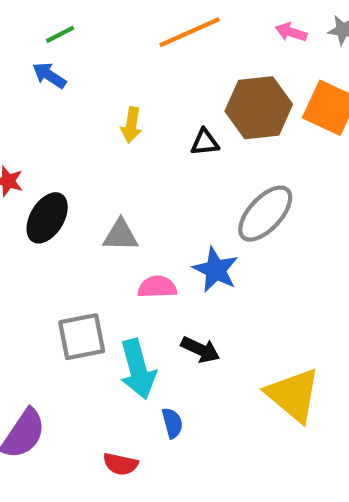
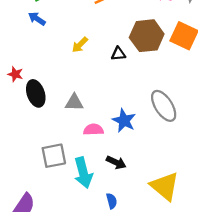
yellow arrow: (131, 125) -> (80, 45), turned 36
gray ellipse: (265, 214) -> (164, 106), moved, turned -76
black ellipse: (47, 218) -> (36, 93), turned -50
blue semicircle: (172, 423) -> (112, 201), moved

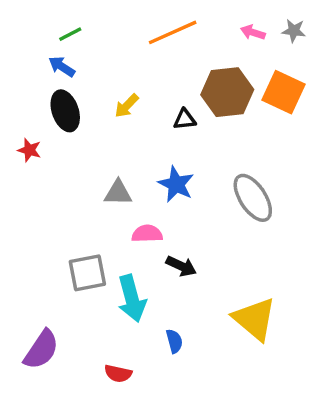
black ellipse: (36, 93) -> (65, 111), moved
blue star: (124, 121) -> (176, 184), moved
black arrow: (116, 162) -> (181, 266), moved

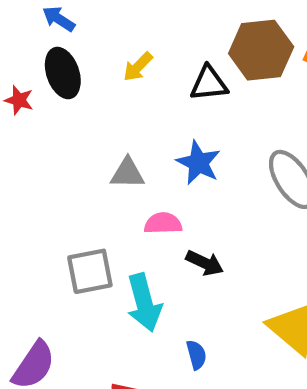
black triangle: (185, 119) -> (209, 83), size x1.4
red star: (29, 150) -> (19, 100), moved

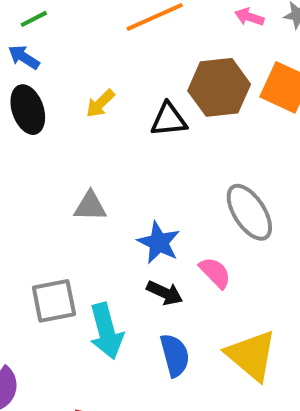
blue star: (198, 163) -> (159, 242), moved
pink semicircle: (163, 223) -> (215, 273), moved, turned 48
blue semicircle: (196, 355) -> (175, 355), moved, size x1.5

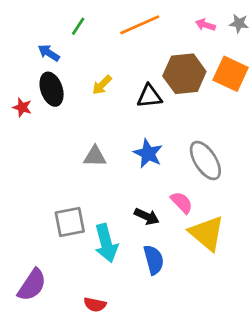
green line: (34, 19) -> (78, 26), moved, turned -30
blue star: (159, 242) -> (148, 154), moved
yellow triangle: (251, 355) -> (207, 233), moved

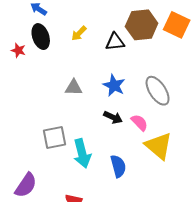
black arrow: (147, 216) -> (113, 117), moved

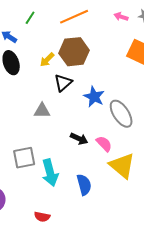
brown hexagon: (142, 25) -> (74, 52), moved
black triangle: (115, 42) -> (63, 83), moved, turned -36
blue star: (114, 85) -> (94, 97), moved

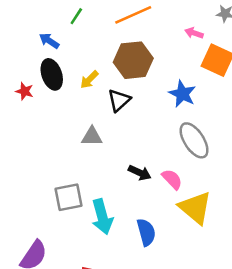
pink arrow: (121, 17) -> (194, 33), moved
yellow arrow: (47, 60) -> (89, 80), moved
blue star: (94, 97) -> (182, 94), moved

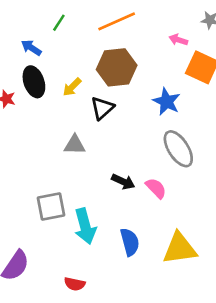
yellow triangle: (195, 208) -> (180, 249), moved, turned -48

